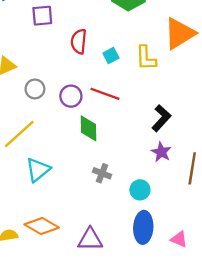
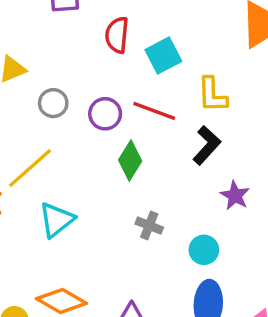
cyan square: (111, 56) -> (163, 56), size x1.5
yellow L-shape: (146, 58) -> (212, 95), moved
black L-shape: (161, 118) -> (207, 145), moved
green diamond: (88, 128) -> (130, 160), turned 32

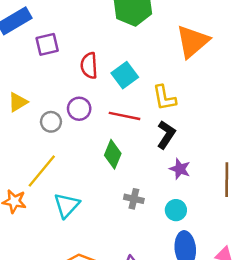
purple circle: (105, 114) -> (79, 109), moved
purple star: (235, 195) -> (180, 169), moved

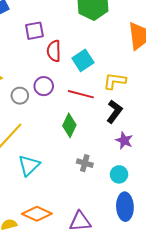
purple square: (47, 44) -> (34, 31), moved
yellow L-shape: (164, 98) -> (115, 81), turned 105

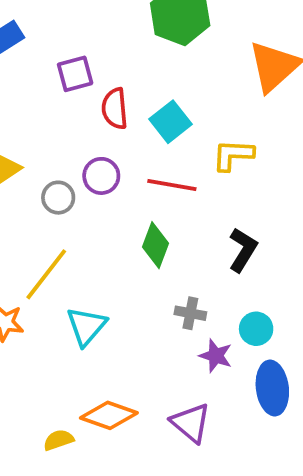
black L-shape: (114, 112) -> (243, 250), moved
purple star: (124, 141) -> (216, 356), moved
purple triangle: (80, 221) -> (191, 423), turned 50

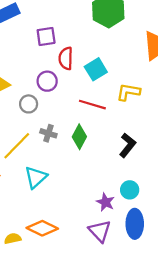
purple circle: (101, 176) -> (47, 81), moved
gray cross: (190, 313) -> (48, 133), moved
purple triangle: (191, 423) -> (100, 231), moved

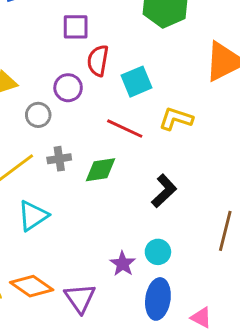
gray cross: (48, 133) -> (59, 159), turned -35
green diamond: (79, 137) -> (101, 170), turned 45
purple triangle: (100, 231) -> (80, 298), moved

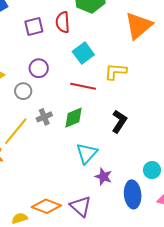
red semicircle: (98, 61) -> (63, 22), moved
cyan triangle: (33, 216) -> (87, 153), moved
cyan circle: (158, 252) -> (152, 170), moved

